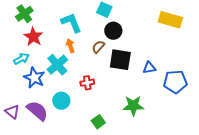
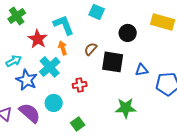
black circle: (113, 31) -> (128, 33), moved
red star: (33, 37) -> (38, 39), moved
green square: (98, 122) -> (78, 124), moved

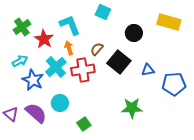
green cross: (17, 16) -> (22, 27), moved
black square: (113, 62) -> (119, 62), turned 30
red cross: (80, 85) -> (83, 70), moved, size x1.6

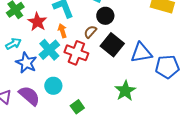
black circle: (134, 33) -> (105, 16), moved
red cross: (83, 70) -> (76, 53), turned 30
blue triangle: (148, 70) -> (141, 53), size x1.6
green star: (132, 108) -> (125, 91), turned -30

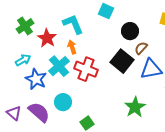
black circle: (105, 16) -> (130, 31), moved
brown semicircle: (90, 32) -> (141, 48), moved

